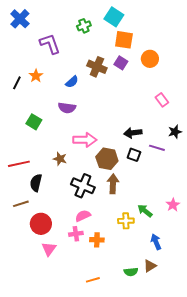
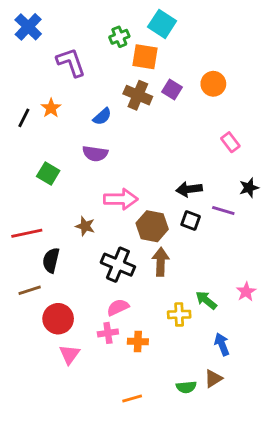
orange square: (124, 40) -> (145, 57), moved

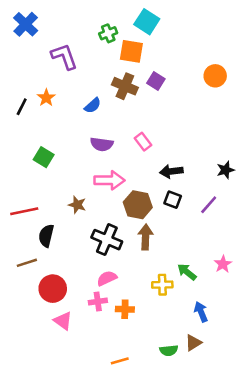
orange circle: (213, 84) -> (215, 76), moved
pink rectangle: (230, 142) -> (143, 142), moved
purple semicircle: (95, 154) -> (102, 144), moved
purple line: (223, 211) -> (209, 205), moved, turned -66
pink triangle: (70, 354) -> (63, 321), turned -30

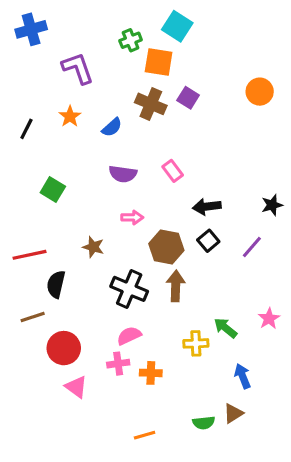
blue cross: (26, 24) -> (31, 29), turned 30
orange star: (46, 98) -> (70, 116), moved
pink arrow: (109, 180) -> (132, 217), size x0.6
black square: (173, 200) -> (208, 241), turned 30

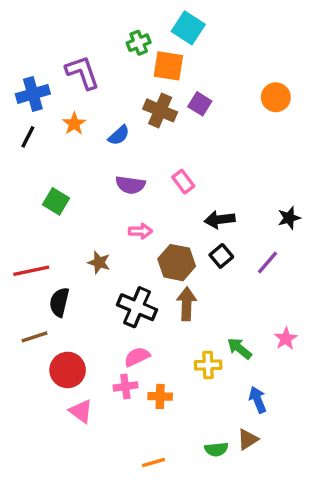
blue cross: (31, 29) -> (33, 94), moved

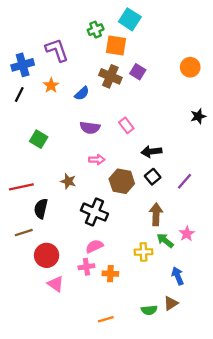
black star: (289, 218) -> (198, 116), moved
brown arrow: (187, 304) -> (156, 214), moved
pink star: (286, 339) -> (187, 234), moved

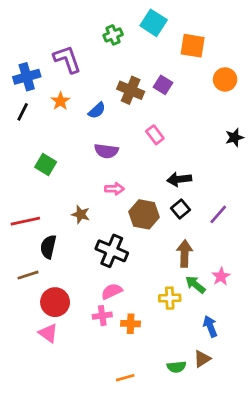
orange square: (116, 46) -> (193, 46), moved
pink rectangle: (126, 125) -> (155, 135), moved
pink triangle: (56, 284) -> (48, 333), moved

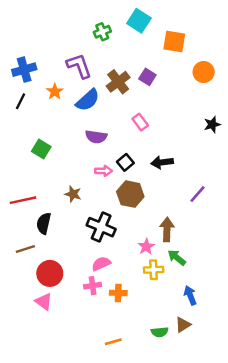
purple L-shape: (67, 59) -> (79, 66), moved
brown cross: (131, 90) -> (118, 82), turned 30
blue semicircle: (97, 111) -> (88, 100), size x1.5
black square: (181, 209) -> (125, 162), moved
pink star: (221, 276) -> (146, 247), moved

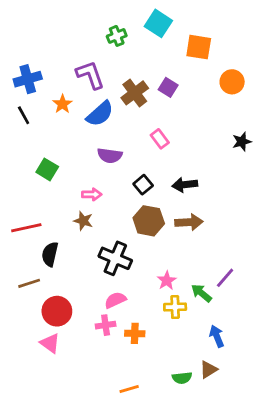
black line: (21, 101) -> (24, 115), turned -56
pink arrow: (104, 171) -> (92, 194), moved
purple line: (198, 194) -> (225, 278), moved
brown arrow: (167, 229) -> (189, 222), moved, turned 85

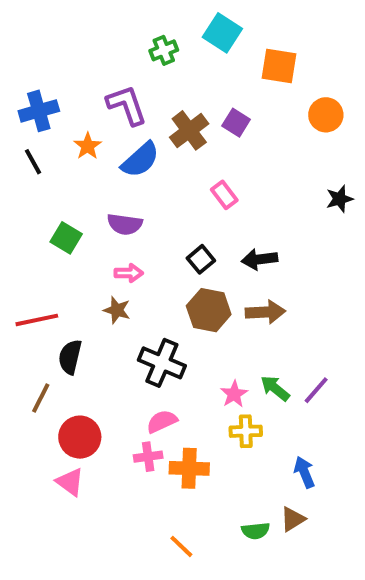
purple semicircle: (110, 155) -> (125, 224), moved
brown line: (29, 283) -> (41, 398), turned -45
green arrow: (201, 293) -> (275, 388), moved
orange cross: (135, 333) -> (189, 468), size x1.4
orange line: (129, 389) -> (181, 546), turned 60

